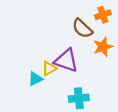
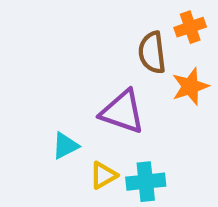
brown semicircle: (82, 28) -> (152, 53), turned 40
yellow triangle: (49, 68) -> (103, 175), moved

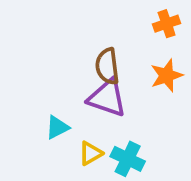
brown semicircle: (152, 53) -> (107, 66), moved
cyan cross: (146, 182) -> (128, 159), turned 32

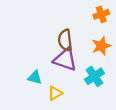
cyan triangle: (57, 127) -> (35, 77), turned 42
cyan cross: (128, 159) -> (94, 76), moved, turned 30

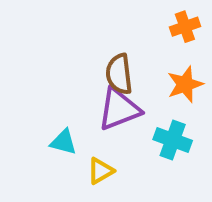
purple triangle: (65, 59) -> (119, 109), turned -40
cyan cross: (94, 76) -> (173, 140), turned -36

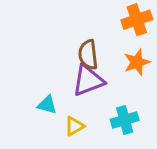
orange cross: (185, 27) -> (137, 20), size x1.4
cyan cross: (173, 140) -> (125, 120), moved, turned -36

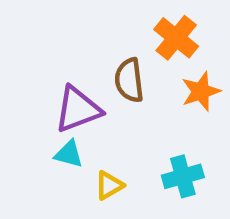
orange cross: (137, 20) -> (176, 38), moved, turned -32
purple triangle: (88, 80) -> (78, 109), moved

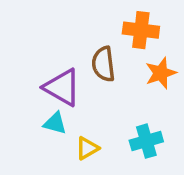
orange cross: (176, 38) -> (141, 30), turned -32
purple triangle: (78, 109) -> (62, 87), turned 51

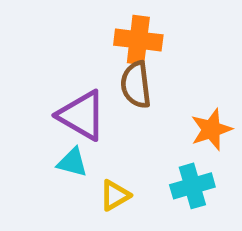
orange cross: (141, 30) -> (138, 40), moved
orange star: (161, 73) -> (211, 129), moved

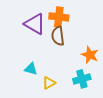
purple triangle: (82, 115) -> (35, 24), moved
orange star: (211, 129) -> (90, 55), turned -30

